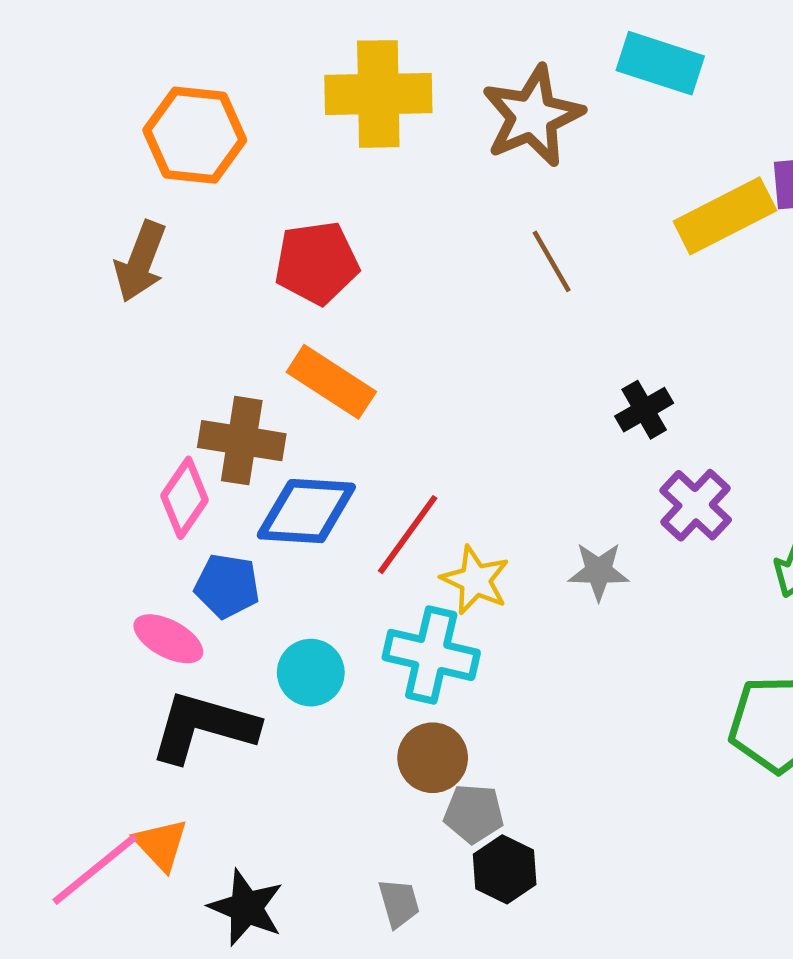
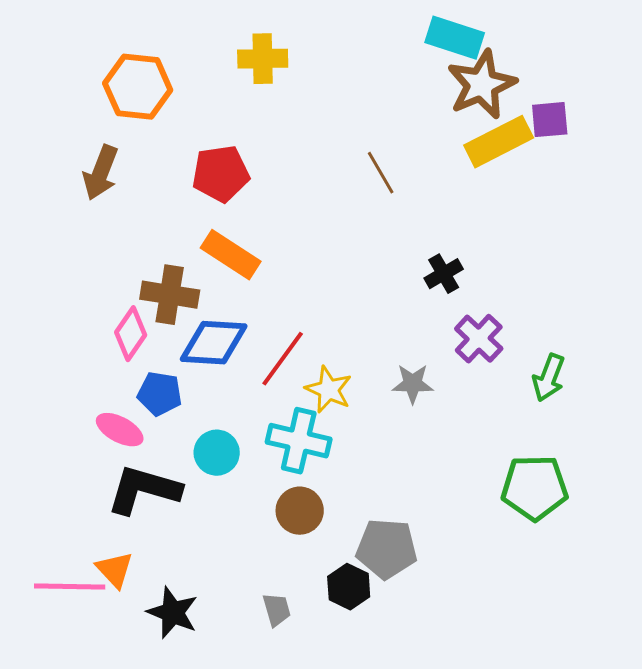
yellow cross: (378, 94) -> (263, 59), size x0.7
brown star: (533, 116) -> (482, 85), moved
gray pentagon: (474, 814) -> (387, 549), moved, size x1.5
pink line: (95, 869) -> (70, 587), turned 40

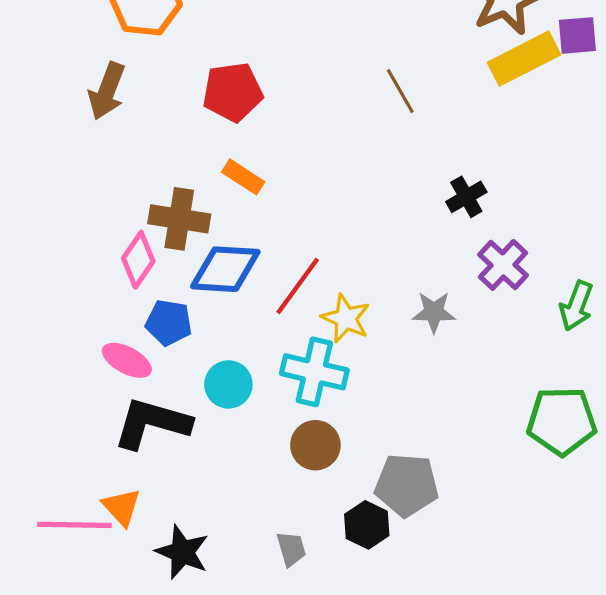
orange rectangle: (231, 255) -> (243, 177), size x0.7

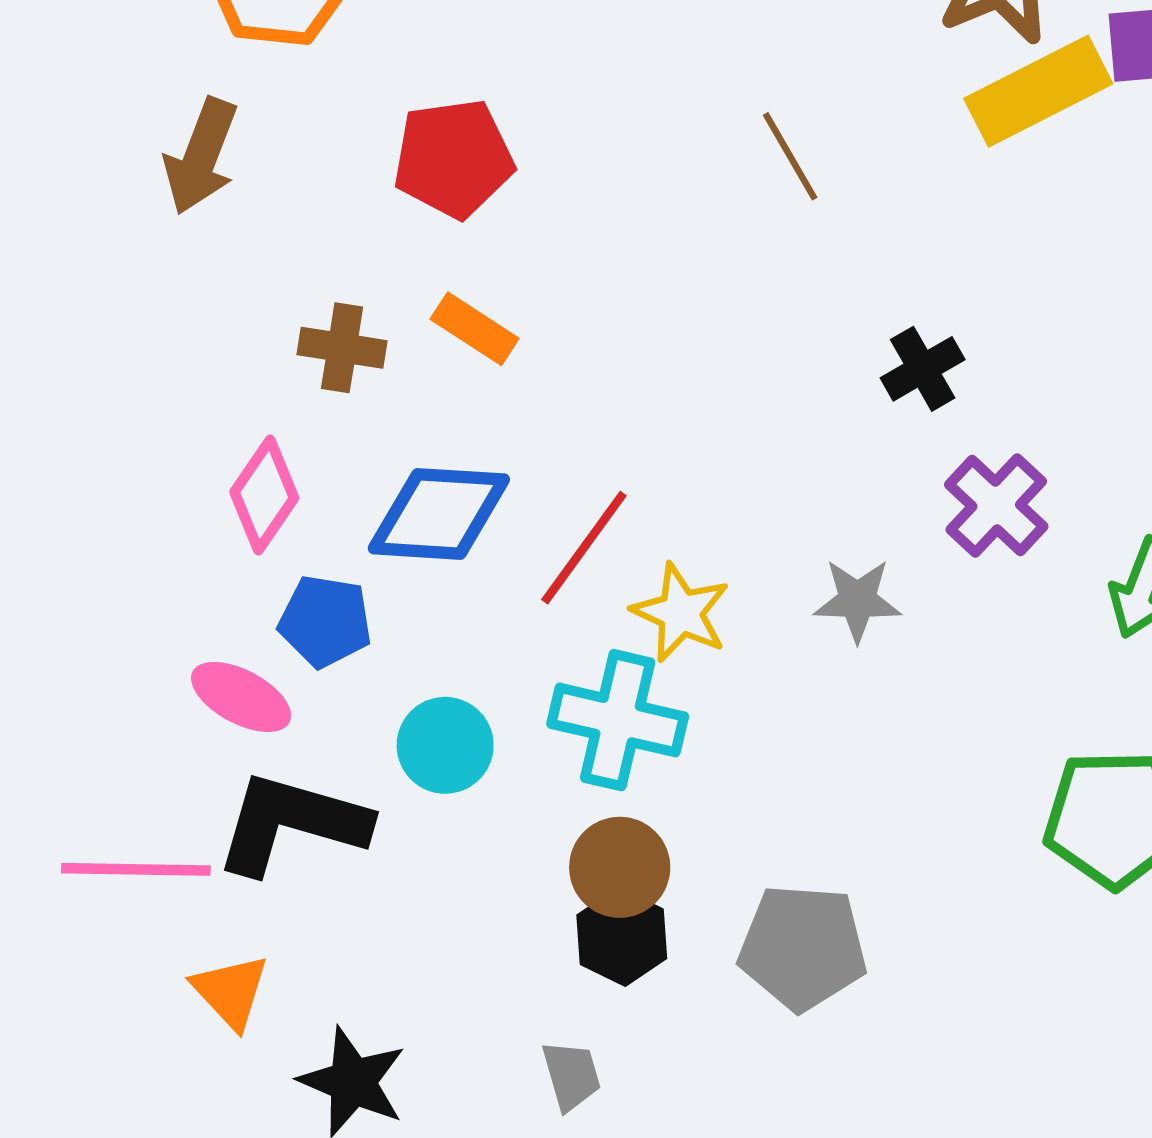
brown cross: (179, 219) -> (342, 348), moved, size x0.7
pink line: (74, 525) -> (136, 869), moved
black hexagon: (367, 525) -> (622, 937), moved

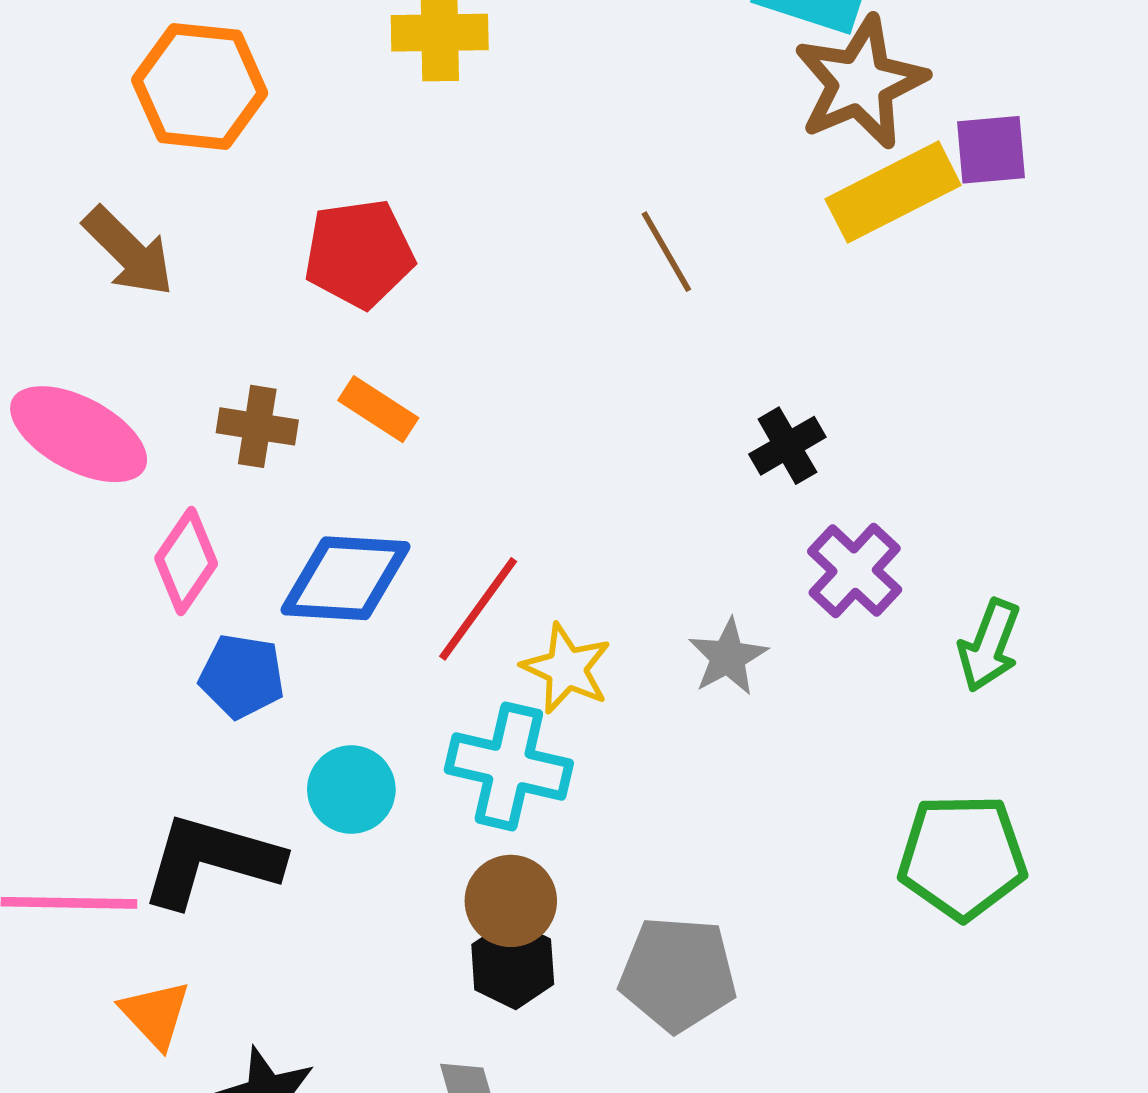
brown arrow: (201, 156) -> (129, 252), turned -66
gray star: (857, 600) -> (728, 657), turned -30
pink ellipse: (241, 697) -> (79, 434), moved, size x1.5

